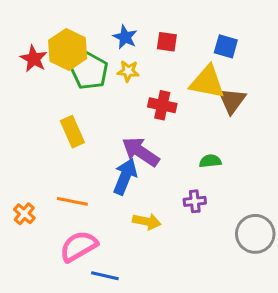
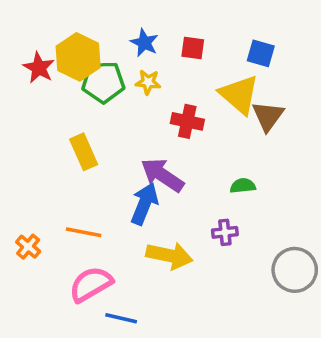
green pentagon: (89, 71) -> (103, 82), turned -30
yellow triangle: (207, 82) -> (239, 95), turned 30
yellow arrow: (147, 221) -> (169, 256), size x1.4

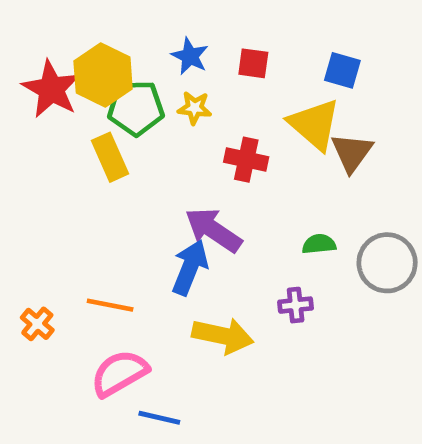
red star: (39, 68) -> (51, 89), size x1.4
yellow rectangle: (84, 152) -> (110, 157), moved
gray circle: (295, 270) -> (387, 263), moved

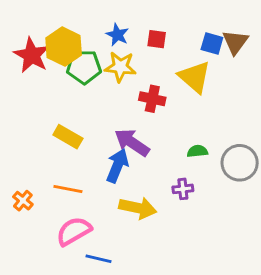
yellow star: (195, 108) -> (120, 67), size x1.5
brown triangle: (352, 152) -> (235, 42), moved
yellow rectangle: (110, 157) -> (68, 137), moved, turned -36

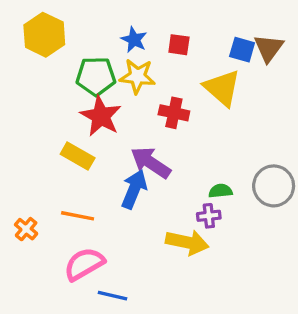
yellow hexagon: (64, 46) -> (44, 35), moved
red star: (32, 55) -> (101, 116), moved
green semicircle: (197, 151) -> (220, 191), moved
yellow arrow: (138, 208) -> (187, 242), moved

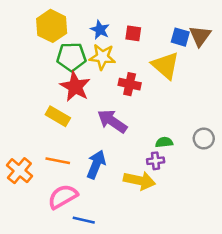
yellow hexagon: (44, 35) -> (52, 26), moved
gray circle: (274, 186) -> (204, 139), size x0.7
blue arrow: (134, 189) -> (96, 164), moved
orange cross: (26, 229) -> (19, 171), size x1.5

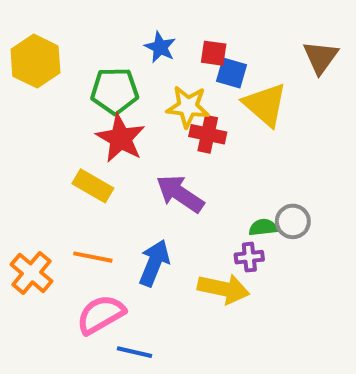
yellow hexagon: (52, 26) -> (35, 61), moved
blue square: (180, 37) -> (231, 73), moved
yellow star: (102, 57) -> (188, 107), moved
gray circle: (204, 139) -> (293, 221), moved

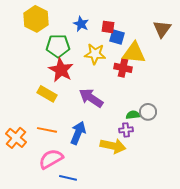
yellow hexagon: (35, 61) -> (36, 19), moved
yellow triangle: (265, 105) -> (134, 53), turned -35
red cross: (208, 134) -> (123, 68), moved

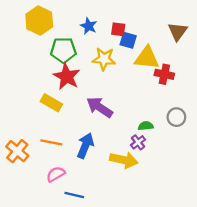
red cross: (123, 68) -> (164, 74), moved
gray circle: (148, 112) -> (176, 117), moved
purple cross: (126, 130) -> (138, 142), turned -32
pink semicircle: (51, 159) -> (56, 174), size x0.7

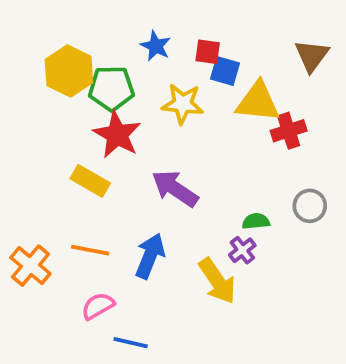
yellow hexagon: (39, 21) -> (69, 71), moved
red cross: (164, 74) -> (289, 131), turned -30
yellow arrow: (124, 160) -> (217, 281), turned 44

